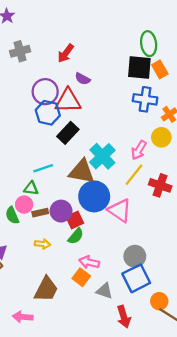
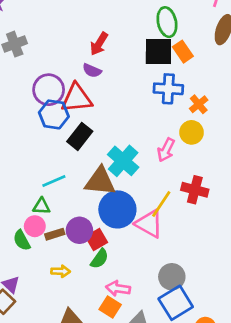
red arrow: (66, 53) -> (99, 44), moved
yellow line: (134, 175) -> (161, 204), moved

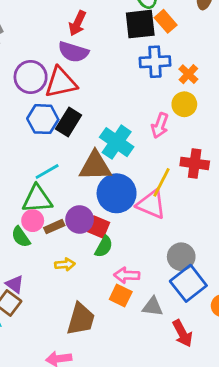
purple semicircle: (92, 71) -> (73, 52), size x1.5
blue hexagon: (54, 114) -> (43, 119), moved
green triangle: (41, 206) -> (37, 199), size x1.6
red square: (97, 239) -> (98, 227), turned -30

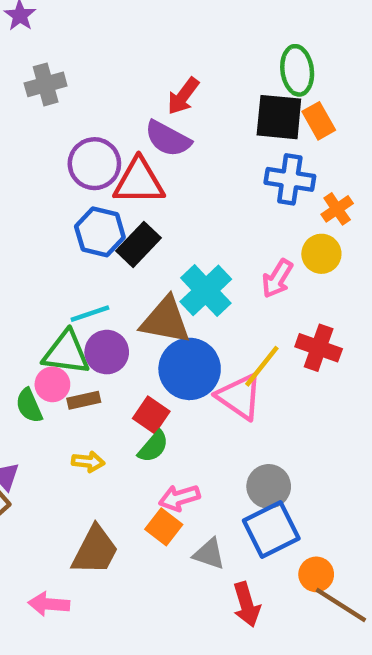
purple circle: (80, 220) -> (107, 352), moved
pink arrow: (127, 275) -> (179, 498), turned -30

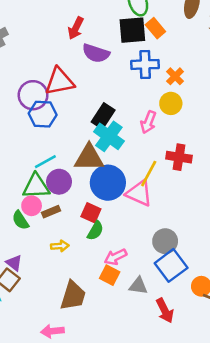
purple semicircle: (168, 139) -> (96, 53), moved
purple circle: (94, 164) -> (33, 95), moved
black rectangle: (139, 244) -> (103, 116), moved

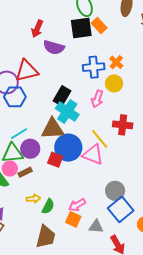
blue cross: (145, 64) -> (94, 67), moved
yellow line: (149, 174) -> (100, 139), turned -65
red square: (91, 213) -> (55, 160), moved
green semicircle: (95, 231) -> (48, 206), moved

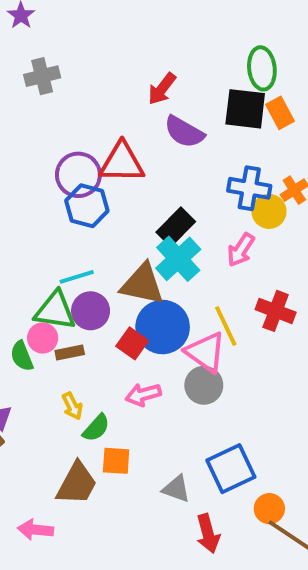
yellow circle: (114, 83) -> (269, 211), moved
gray circle: (115, 191) -> (204, 385), moved
yellow arrow: (33, 199) -> (72, 406), turned 56
pink arrow: (77, 205) -> (143, 395), moved
orange square: (73, 219) -> (116, 461), moved, turned -35

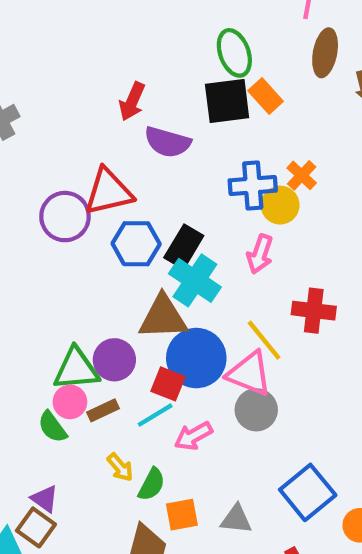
blue hexagon: (87, 206) -> (136, 244), moved
cyan line: (77, 277) -> (155, 415), moved
gray triangle: (176, 489) -> (236, 519), moved

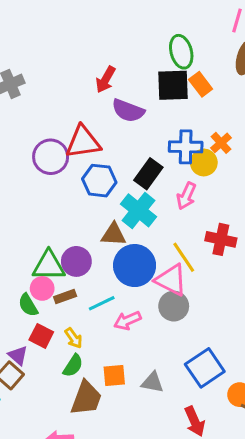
black rectangle: (184, 247) -> (148, 174), moved
brown triangle: (163, 317) -> (114, 235), size x0.7
red square: (168, 384) -> (41, 336), moved
green semicircle: (152, 484) -> (73, 366), moved

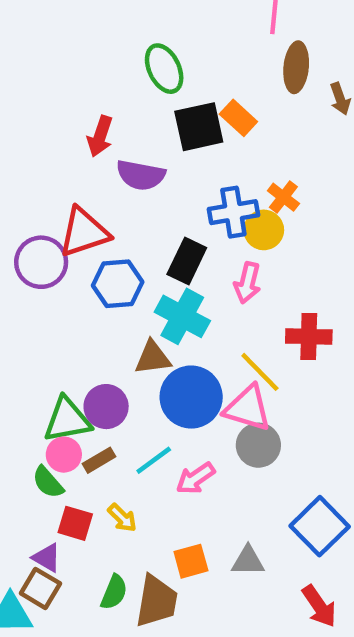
green ellipse: (181, 52) -> (164, 69), moved
green semicircle: (73, 366) -> (114, 592), moved

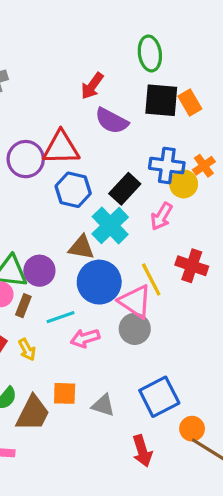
brown rectangle: (99, 460) -> (23, 306), turned -55

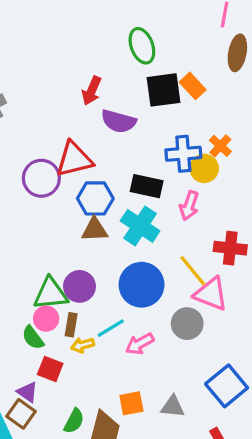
black rectangle: (125, 189) -> (147, 186), turned 72
brown triangle: (81, 247) -> (95, 230), moved
pink triangle: (135, 302) -> (211, 294), moved
yellow arrow: (27, 350) -> (83, 345), moved, turned 115

